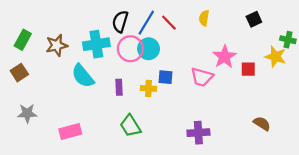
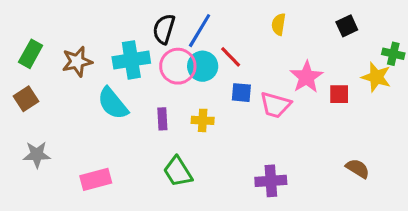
red line: (169, 23) -> (231, 57), moved
blue square: (166, 77) -> (241, 93), moved

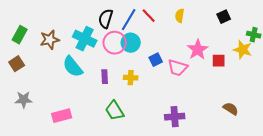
red line: (231, 57) -> (149, 16), moved
cyan cross: (131, 60) -> (85, 39), turned 35
blue square: (241, 93) -> (156, 60), turned -32

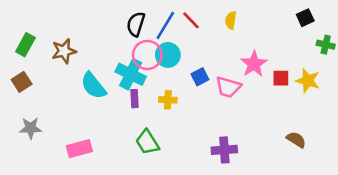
black square: (224, 17) -> (305, 18), moved
cyan cross: (85, 39) -> (131, 74), moved
yellow star: (243, 50) -> (308, 81), moved

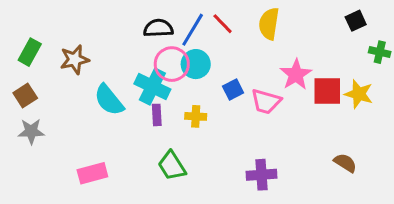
yellow semicircle: (231, 20) -> (269, 24), size x1.5
black semicircle: (136, 24) -> (158, 28), turned 70
red square: (281, 78) -> (327, 91), size x1.5
gray star: (31, 128) -> (31, 131), moved

